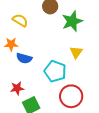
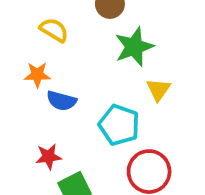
green star: (72, 21) -> (134, 47), moved

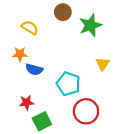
green star: (134, 47) -> (90, 25), moved
yellow triangle: (158, 90) -> (103, 64), moved

